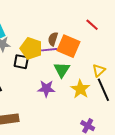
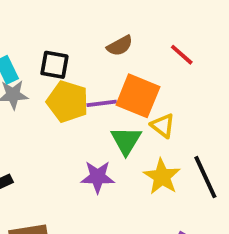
brown semicircle: (53, 39) -> (120, 46), moved, turned -136
black square: (21, 62) -> (54, 65), moved
yellow triangle: (99, 70) -> (163, 126), moved, turned -40

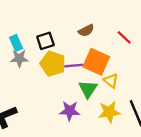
black square: (54, 65) -> (45, 41), turned -30
yellow star: (162, 177) -> (109, 112), turned 30

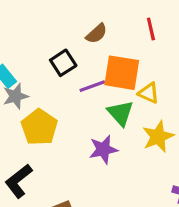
red line: (124, 37) -> (151, 29), turned 49
black square: (45, 41) -> (63, 63), moved
yellow pentagon: (53, 64) -> (39, 127), moved, turned 30

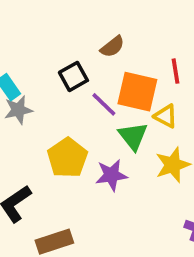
red line: (151, 29) -> (176, 71), moved
purple line: (92, 86) -> (104, 104), turned 60
yellow pentagon: (39, 127) -> (67, 158), moved

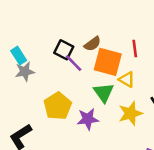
brown semicircle: (112, 47) -> (93, 44), moved
black square: (73, 76) -> (64, 50), turned -36
purple line: (104, 104) -> (74, 63), moved

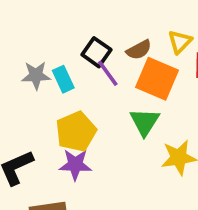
cyan rectangle: (19, 56) -> (63, 79), moved
yellow triangle: (127, 79) -> (180, 42), moved, turned 36
purple star: (88, 119) -> (75, 165), moved

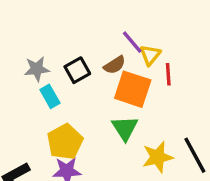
black square: (96, 52) -> (77, 70), turned 30
purple line: (108, 73) -> (132, 42), moved
gray star: (36, 75) -> (37, 69), moved

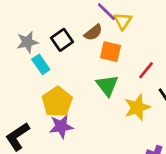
red line: (168, 74) -> (146, 70), moved, turned 48
orange square: (133, 89) -> (111, 52), size x0.7

